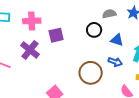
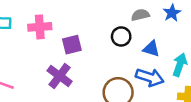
purple cross: (30, 50) -> (60, 76), moved
blue arrow: (115, 62) -> (150, 77), size x1.5

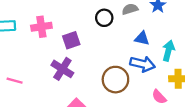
black circle: (121, 36) -> (104, 18), moved

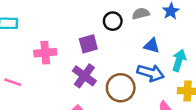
pink cross: (41, 27) -> (45, 53), moved
purple square: (71, 40) -> (88, 44), moved
purple cross: (62, 69) -> (84, 76), moved

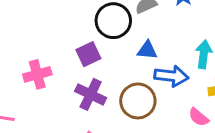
black circle: (113, 21) -> (113, 21), size x1.5
blue triangle: (152, 46) -> (147, 50), moved

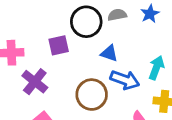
purple cross: (91, 94) -> (35, 82), moved

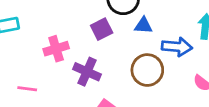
blue triangle: (109, 53) -> (143, 25), moved

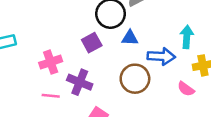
pink line: (27, 89) -> (51, 96), moved

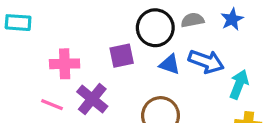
blue arrow: (161, 56) -> (206, 61), moved

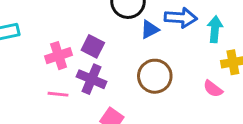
purple square: (122, 56) -> (93, 46), moved, turned -35
blue triangle: (170, 64) -> (150, 29), turned -30

